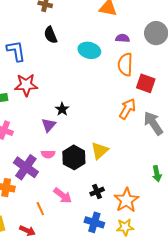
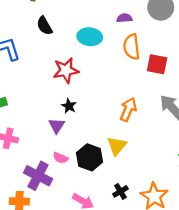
red star: (26, 85) -> (66, 70), moved
orange arrow: (127, 109) -> (128, 109), moved
pink semicircle: (48, 154) -> (61, 158), turned 32

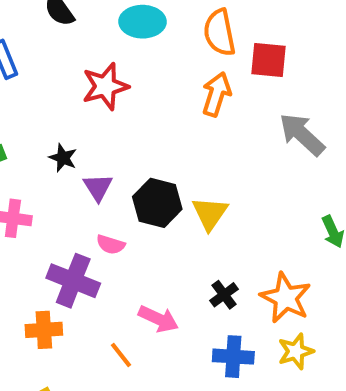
black star: (69, 106) -> (63, 158), moved
orange arrow: (128, 109) -> (216, 94), moved
black hexagon: (90, 157) -> (157, 203), moved

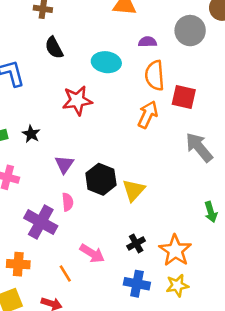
black star: (63, 158) -> (31, 134), moved
pink semicircle: (111, 244) -> (68, 202), turned -120
orange cross: (44, 330) -> (18, 264), moved

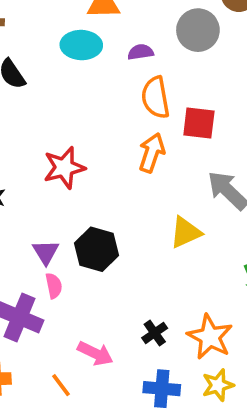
cyan ellipse: (106, 62) -> (81, 45), moved
red star: (77, 100) -> (64, 168), moved
purple triangle: (64, 164) -> (46, 252), moved
yellow triangle: (134, 190) -> (186, 232), moved, turned 30

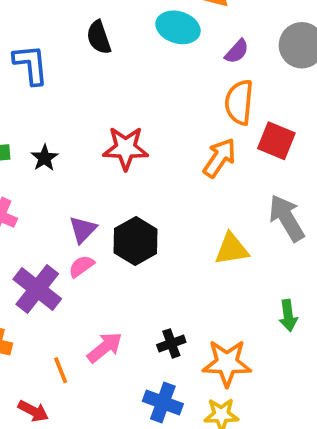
purple semicircle: (141, 52) -> (237, 51), turned 125
pink semicircle: (54, 286) -> (81, 266), turned -130
orange star: (210, 337) -> (227, 363), turned 30
pink arrow: (95, 353) -> (105, 347), turned -80

